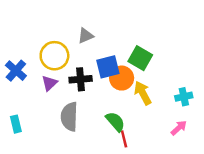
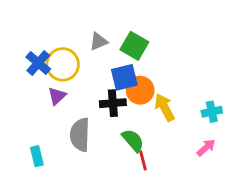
green square: (140, 58) -> (134, 46), moved
blue cross: (16, 71) -> (38, 63), moved
black cross: (81, 79) -> (113, 103), moved
cyan rectangle: (16, 124) -> (37, 156), moved

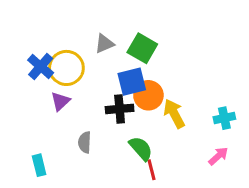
gray semicircle: (80, 135) -> (85, 142), size x0.6

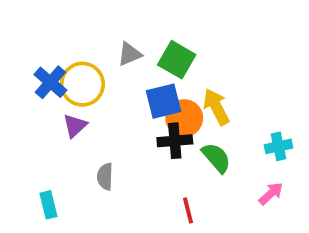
black cross: (120, 109) -> (175, 141), moved
yellow arrow: (174, 114) -> (216, 107), moved
green semicircle: (141, 148) -> (216, 158), moved

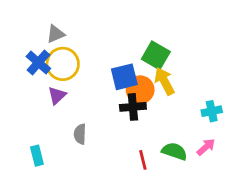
gray triangle: (130, 54) -> (56, 34), moved
green square: (177, 60) -> (156, 55), moved
green semicircle: (216, 158) -> (174, 151), moved, turned -30

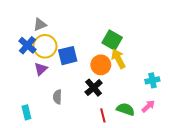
blue square: (124, 77) -> (68, 56), moved
black cross: (133, 107) -> (94, 88), moved, turned -36

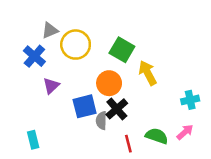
green square: (112, 40) -> (122, 50), moved
yellow circle: (45, 46) -> (76, 45), moved
blue square: (68, 56) -> (85, 106), moved
orange circle: (101, 65) -> (109, 83), moved
gray semicircle: (57, 97) -> (101, 121), moved

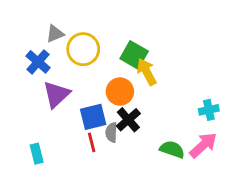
yellow arrow: (148, 73) -> (147, 72), moved
purple triangle: (51, 86) -> (56, 94), size x1.5
pink arrow: (185, 132) -> (203, 145), size x1.5
red line: (128, 144) -> (92, 142), moved

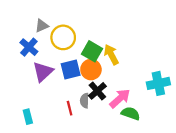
green square: (134, 55) -> (92, 51), moved
cyan cross: (209, 110) -> (158, 83), size x1.5
blue square: (93, 117) -> (71, 70), moved
pink arrow: (203, 145) -> (120, 98), moved

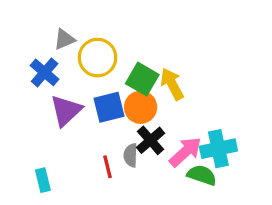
cyan cross: (158, 83) -> (218, 149), moved

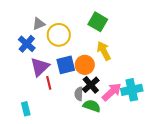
green square: (142, 79) -> (98, 22), moved
red line: (107, 167) -> (49, 83), moved
green semicircle: (202, 175) -> (92, 106), moved

